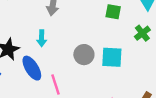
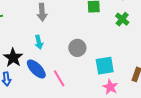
cyan square: (112, 57) -> (105, 66), moved

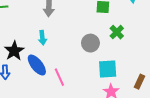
green cross: (122, 19) -> (117, 32), moved
gray circle: (77, 48) -> (90, 43), moved

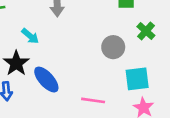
cyan arrow: (42, 38) -> (30, 36), moved, turned -40
pink line: (59, 77) -> (93, 100), moved, turned -54

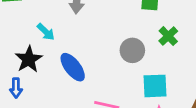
blue ellipse: (46, 80) -> (73, 67), moved

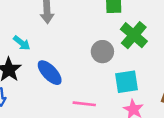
green cross: (168, 36) -> (134, 35), size x1.5

